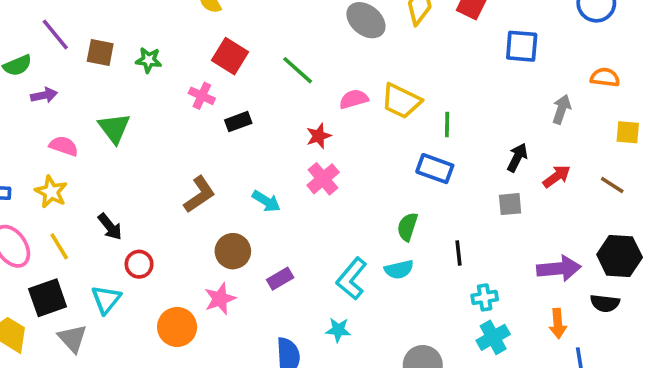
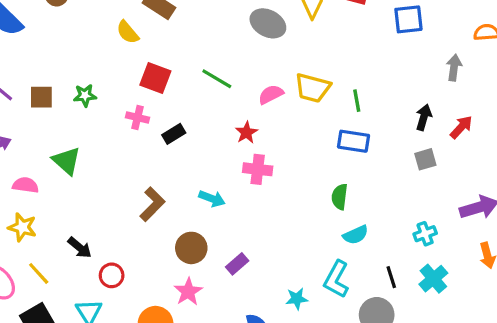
pink cross: (323, 179) -> (258, 169), turned -32
black line: (458, 253) -> (391, 277), moved
cyan semicircle: (399, 270) -> (356, 235), moved
cyan L-shape: (352, 279) -> (336, 279), moved
cyan cross: (485, 297) -> (425, 234), moved

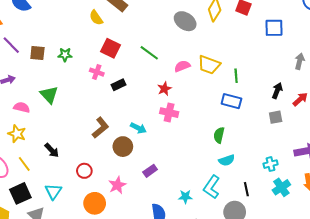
brown circle: (191, 248) -> (123, 147), moved
red circle: (112, 275) -> (84, 171), moved
cyan cross: (433, 279) -> (281, 187), moved

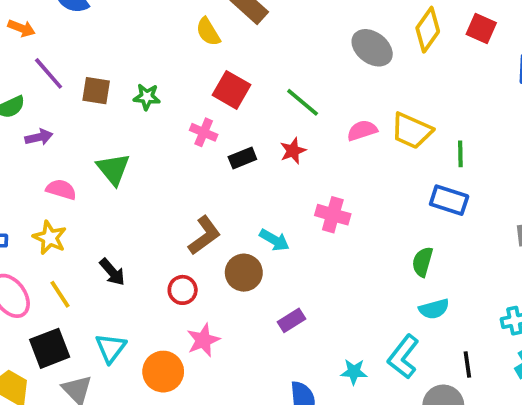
red star: (164, 89) -> (293, 151), moved
red circle: (84, 171) -> (183, 290), moved
pink star: (117, 185) -> (203, 340), moved
orange circle: (95, 203) -> (163, 372), moved

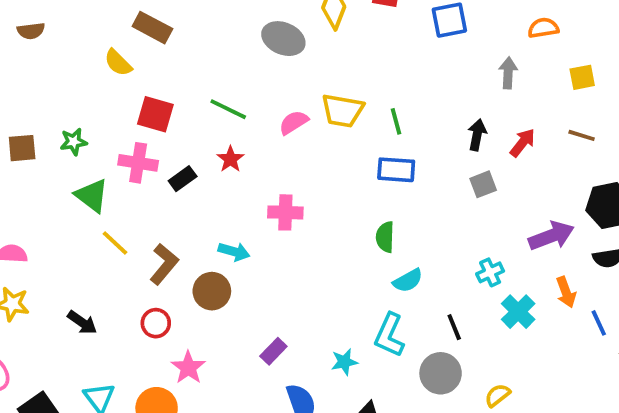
pink cross: (204, 132) -> (138, 163), size x1.4
green triangle: (113, 169) -> (92, 196), moved
yellow line: (60, 294) -> (115, 243), moved
purple rectangle: (291, 320) -> (273, 351), moved

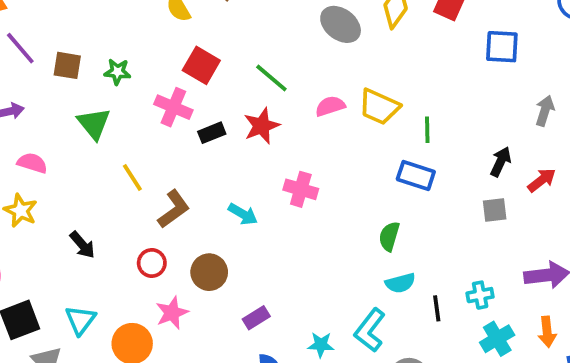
red star: (230, 159) -> (262, 126), size x1.4
green triangle: (92, 196) -> (94, 124), moved
brown circle: (212, 291) -> (209, 272), moved
black line: (454, 327) -> (437, 308), moved

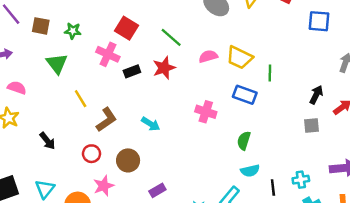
blue rectangle: (416, 176) -> (245, 95), moved
pink cross: (301, 189) -> (206, 112), moved

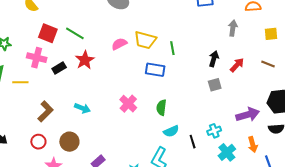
green line: (171, 37) -> (75, 33), moved
yellow line: (81, 99) -> (20, 82), moved, turned -49
pink cross: (206, 112) -> (128, 104), moved, turned 36

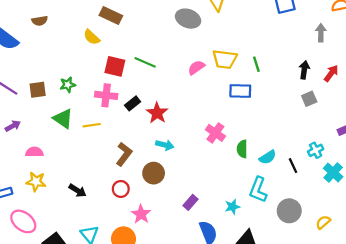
red star: (85, 60) -> (157, 113), moved
green semicircle: (161, 108) -> (242, 149), moved
brown circle: (69, 142) -> (154, 173), moved

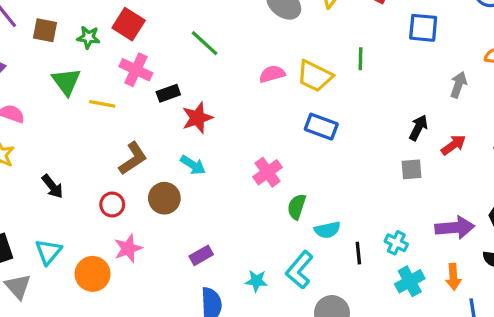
green line: (256, 64) -> (360, 59), moved
red square: (115, 66) -> (129, 24), moved
cyan cross: (316, 150) -> (396, 243), turned 35

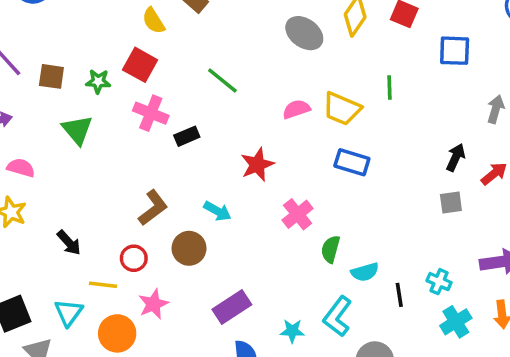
yellow line: (102, 104) -> (103, 285), moved
red star: (197, 118) -> (257, 165), moved
purple rectangle: (201, 255) -> (232, 307), size x1.5

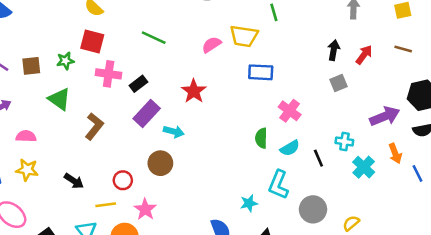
brown L-shape: (153, 208) -> (94, 126), moved
pink cross: (298, 214) -> (290, 111), moved
purple rectangle: (232, 307) -> (147, 114), moved

